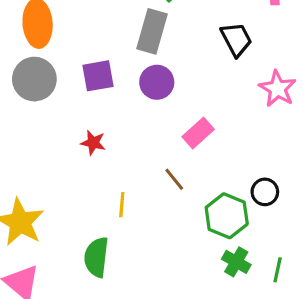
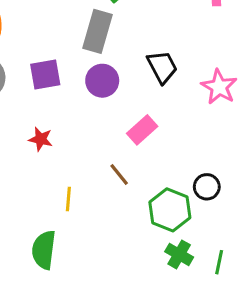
black trapezoid: (236, 39) -> (162, 67), moved

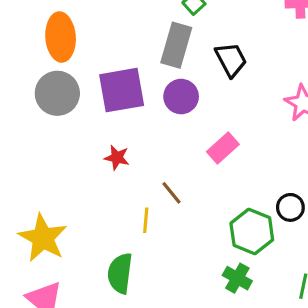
black trapezoid: (162, 67) -> (231, 60), moved
purple square: (45, 75) -> (122, 90), size x1.4
brown line: (119, 174) -> (171, 193), moved
green cross: (179, 254) -> (237, 278), moved

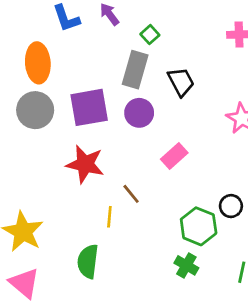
red star: (117, 158) -> (85, 164), size x1.8

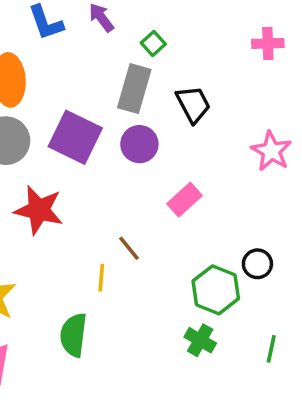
purple square: (89, 107) -> (75, 137), turned 36
red star: (85, 164) -> (39, 210), moved

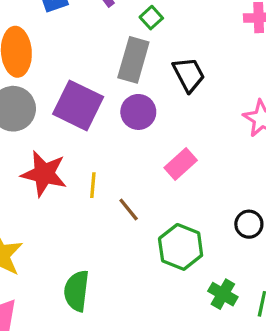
yellow line: (101, 278) -> (93, 185), moved
green hexagon: (216, 290) -> (181, 247), moved
green cross: (200, 340) -> (223, 294), moved

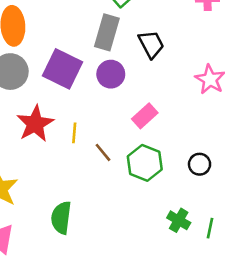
red star: (44, 174) -> (35, 124), turned 30
green hexagon: (181, 247) -> (145, 163), moved

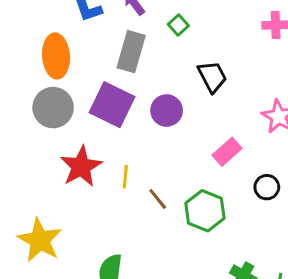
gray rectangle: (107, 32) -> (131, 52), moved
pink rectangle: (145, 116) -> (227, 152), moved
black circle: (200, 164) -> (267, 187), moved

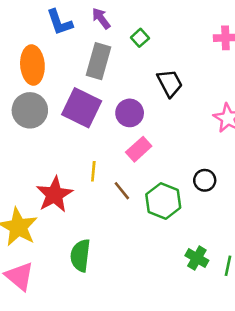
pink rectangle: (227, 152) -> (139, 149), moved
red star: (81, 167) -> (54, 195), moved
black circle: (267, 187) -> (205, 180), moved

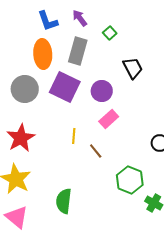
orange ellipse: (32, 65) -> (43, 54), moved
red star: (54, 195) -> (21, 138), moved
green hexagon: (163, 201) -> (130, 180), moved

